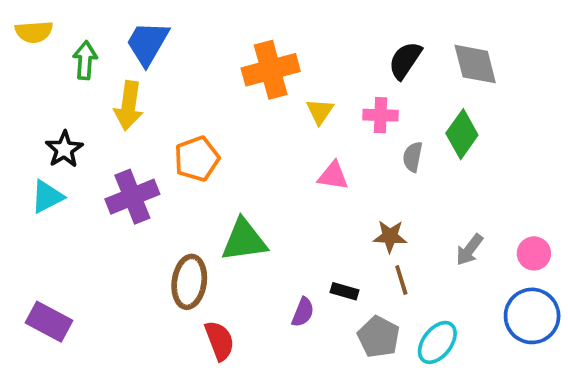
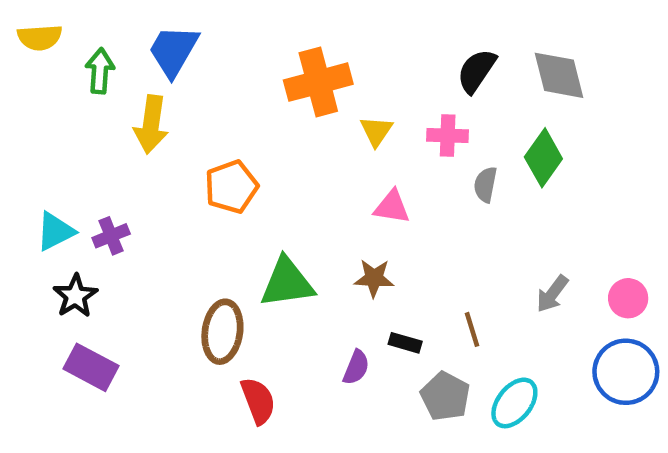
black star: (64, 149) -> (75, 296), moved
purple cross: (132, 197) -> (111, 236), moved, size x0.6
brown star: (390, 236) -> (374, 278), moved
purple rectangle: (49, 322) -> (91, 367), moved

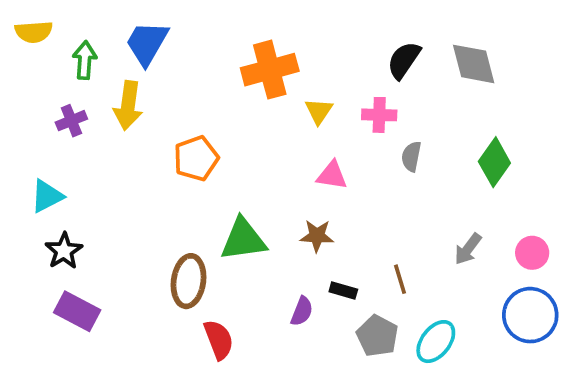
green diamond: (543, 158) -> (494, 162), moved
purple cross: (111, 236) -> (71, 121), moved

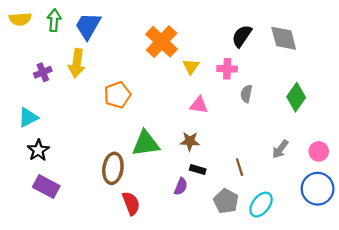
green arrow: (85, 60) -> (54, 20), moved
orange cross: (270, 70) -> (162, 42), turned -32
black rectangle: (343, 291) -> (198, 169), moved

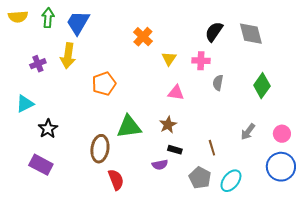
orange cross: (162, 42) -> (143, 37), size x0.7
brown star: (190, 141) -> (168, 125), turned -30
black star: (38, 150) -> (48, 129), moved
purple semicircle: (181, 186) -> (160, 165), turned 56

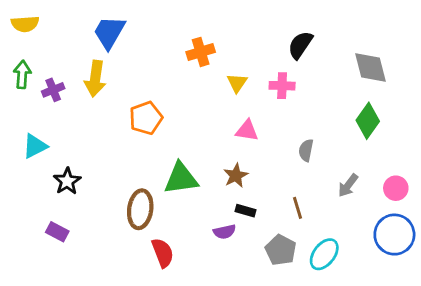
green arrow: (48, 18) -> (22, 74), moved
gray diamond: (251, 34) -> (371, 67), moved
orange cross: (143, 37) -> (201, 52), turned 30
gray semicircle: (218, 83) -> (306, 150), moved
purple rectangle: (41, 165) -> (57, 232), size x0.7

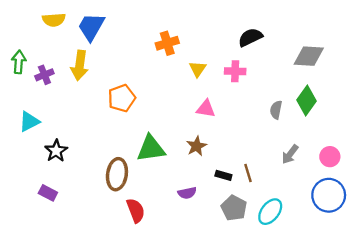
yellow semicircle: (25, 24) -> (54, 20), moved
black semicircle: (300, 45) -> (250, 37), turned 30
gray diamond: (371, 67) -> (309, 56), turned -72
gray semicircle: (306, 150) -> (276, 110), moved
black rectangle: (246, 211) -> (223, 175), moved

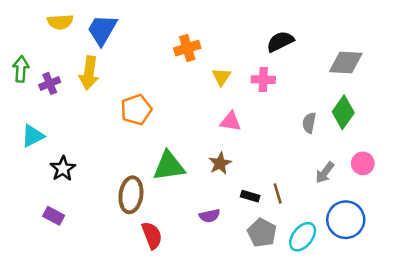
pink circle: (330, 157) -> (363, 163), moved
blue circle: (329, 195) -> (346, 220), moved

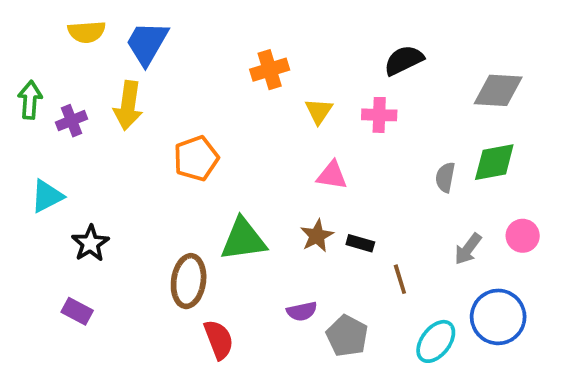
green diamond: (343, 112) -> (494, 162), turned 44
black rectangle: (250, 196) -> (360, 243), moved
gray pentagon: (262, 233) -> (347, 336), moved

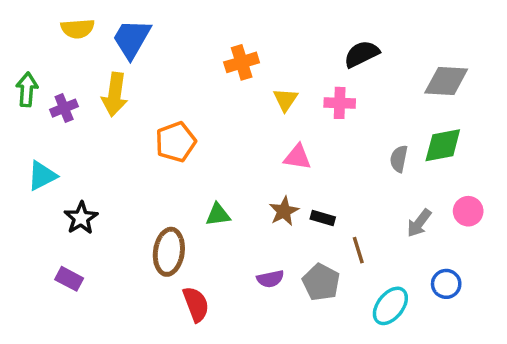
green triangle: (243, 240) -> (218, 215), size x0.6
blue circle: (498, 317) -> (446, 284), size x0.6
gray pentagon: (347, 336) -> (321, 282), moved

